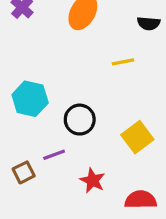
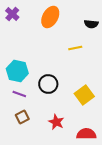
purple line: (54, 155) -> (19, 94), moved, turned 40
brown square: (24, 172) -> (22, 117), moved

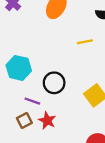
purple line: (19, 94) -> (32, 101), moved
red star: (56, 122) -> (47, 120), moved

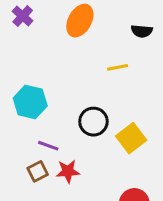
black circle: (54, 83) -> (93, 122), moved
red star: (47, 120) -> (68, 171), turned -30

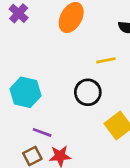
black circle: (93, 122) -> (88, 92), moved

